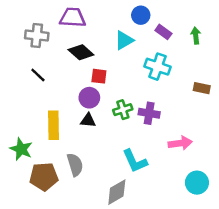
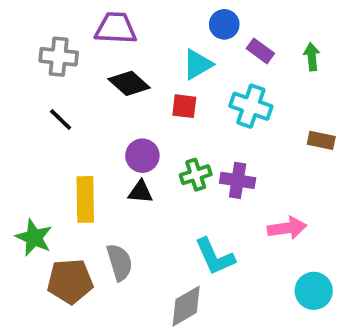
red square: (99, 76) -> (184, 106), moved

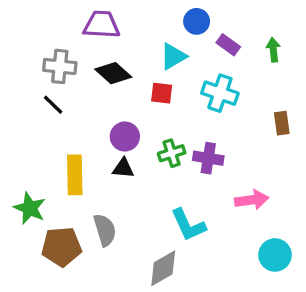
gray cross: (59, 57) -> (60, 66), moved
brown rectangle: (321, 140) -> (282, 123), turned 70

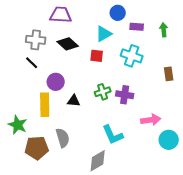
purple rectangle: (228, 45) -> (137, 27), turned -32
purple circle: (125, 137) -> (56, 82), moved
cyan circle: (275, 255) -> (169, 140), moved

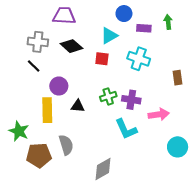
green arrow: (164, 30) -> (168, 22), moved
pink arrow: (151, 120) -> (159, 114), moved
cyan L-shape: (113, 135) -> (126, 129), moved

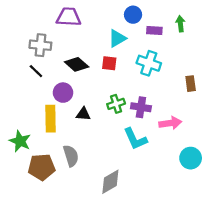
black diamond: (71, 46) -> (77, 64), moved

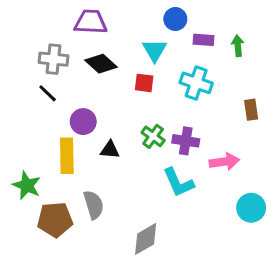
green arrow: (180, 24) -> (238, 46), moved
cyan triangle: (117, 38) -> (155, 50), turned -30
black diamond: (77, 64) -> (101, 64), moved
green cross: (116, 104) -> (153, 136), turned -36

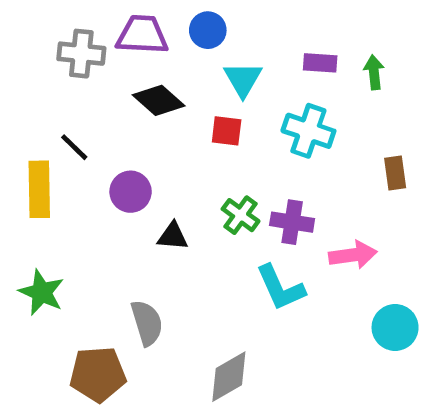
blue circle: (175, 19) -> (208, 30), moved
gray cross: (53, 59) -> (81, 54), moved
yellow rectangle: (67, 156) -> (39, 189), moved
brown pentagon: (55, 220) -> (98, 374), moved

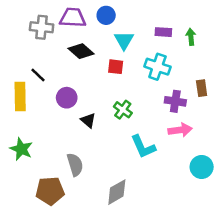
purple cross: (292, 222) -> (175, 101), moved
black triangle: (173, 236) -> (88, 120), turned 35

